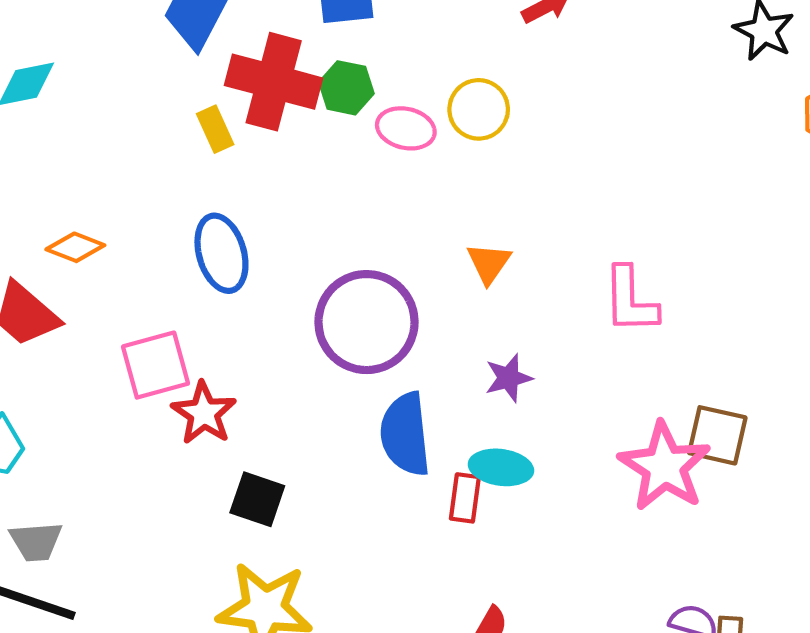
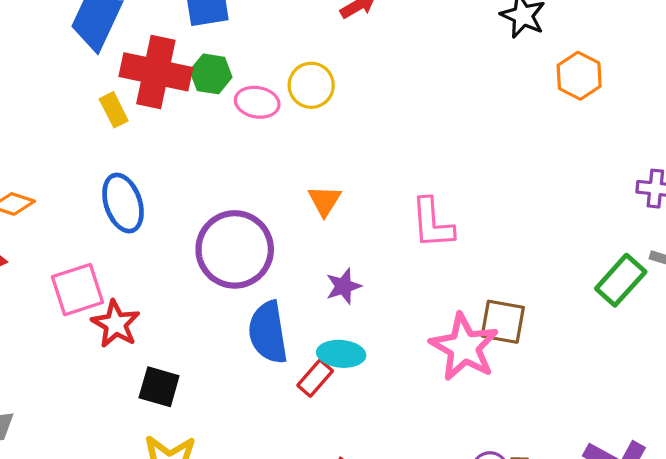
red rectangle: (465, 498) -> (315, 378), turned 36

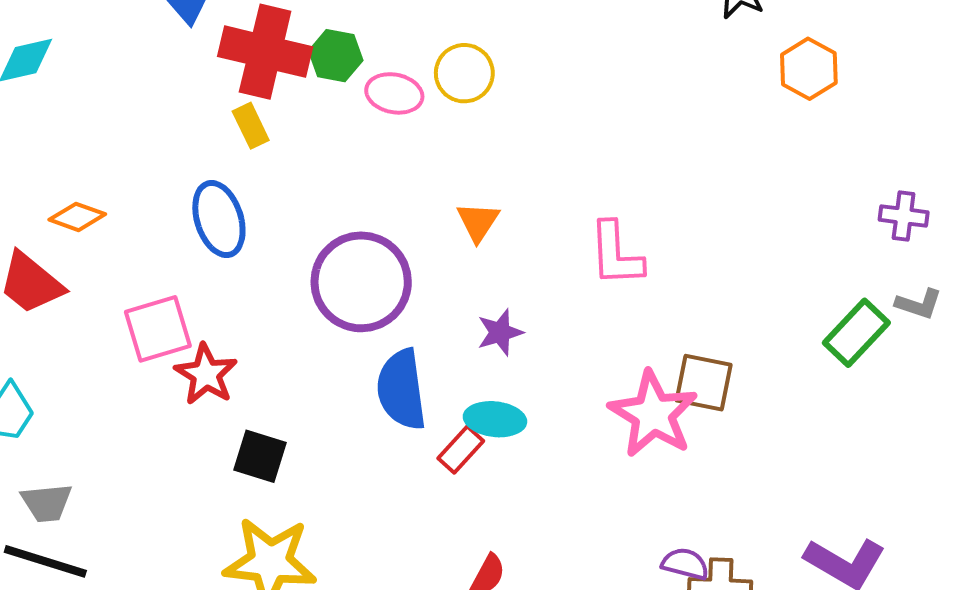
yellow rectangle: (114, 110) -> (251, 126), moved

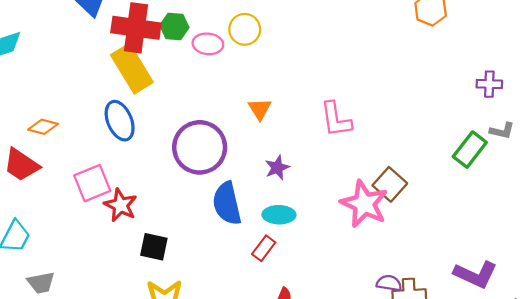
yellow rectangle: (251, 126) -> (132, 69), size x2.0
brown square: (704, 383) -> (390, 184), turned 36
red rectangle: (461, 450) -> (264, 248), moved

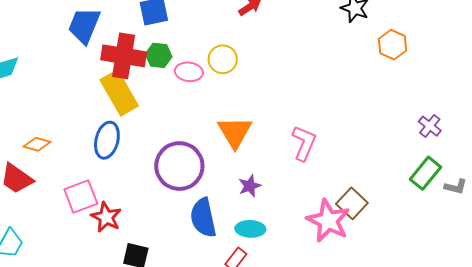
purple cross: (489, 84) -> (430, 126), moved, turned 35
orange triangle: (260, 109) -> (235, 132), size x1.6
pink L-shape: (336, 119) -> (304, 143), turned -150
blue ellipse: (120, 121) -> (107, 140), turned 36
gray L-shape: (502, 131) -> (456, 187), moved

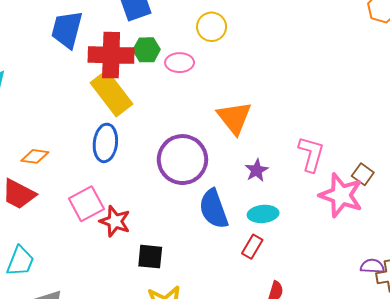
yellow circle: (223, 59) -> (212, 27), moved
pink L-shape: (304, 143) -> (311, 154), moved
brown square: (352, 203) -> (363, 174), size x0.7

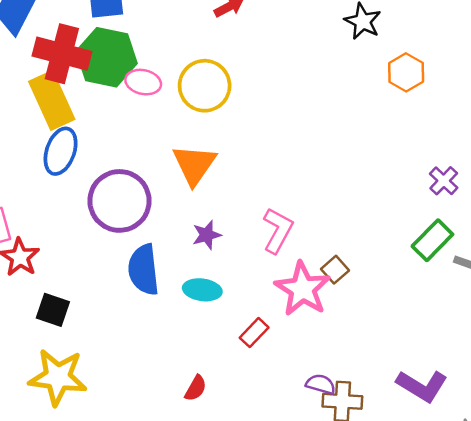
yellow circle: (212, 27) -> (205, 86), moved, size x1.4
green hexagon: (147, 50) -> (107, 57), size x1.8
blue ellipse: (105, 143) -> (61, 151), moved
red rectangle: (252, 247) -> (254, 333), moved

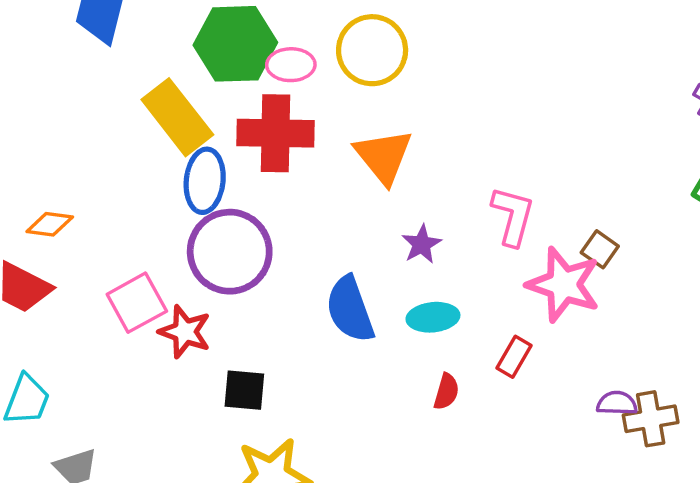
red cross: (62, 54) -> (275, 133), moved
purple circle: (119, 201) -> (230, 252), moved
red semicircle: (196, 388) -> (446, 392), moved

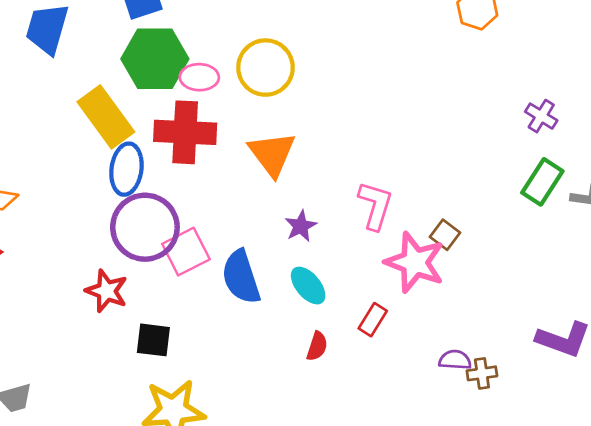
pink square: (137, 303) -> (186, 252), moved
cyan ellipse: (433, 317) -> (308, 286), turned 54
brown cross: (651, 419) -> (482, 373), size x0.7

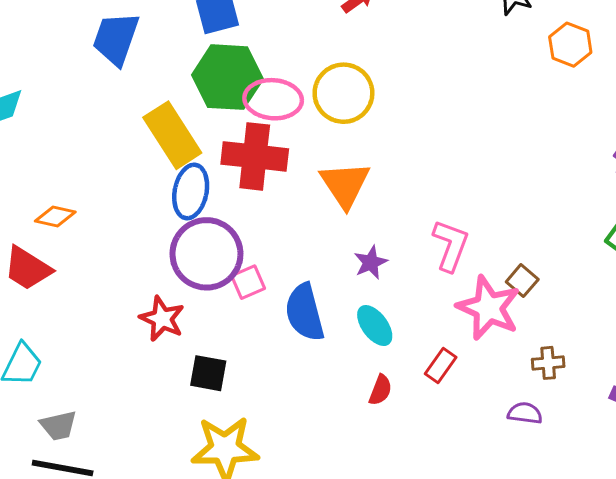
pink ellipse: (199, 77) -> (273, 99), size x1.4
pink square: (186, 252) -> (248, 282), size x0.7
brown cross: (482, 373) -> (548, 363), moved

